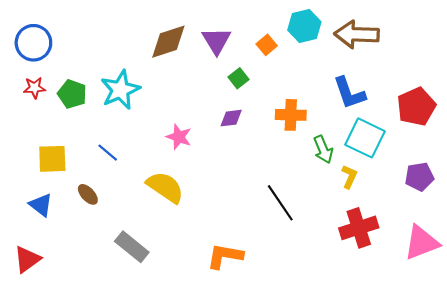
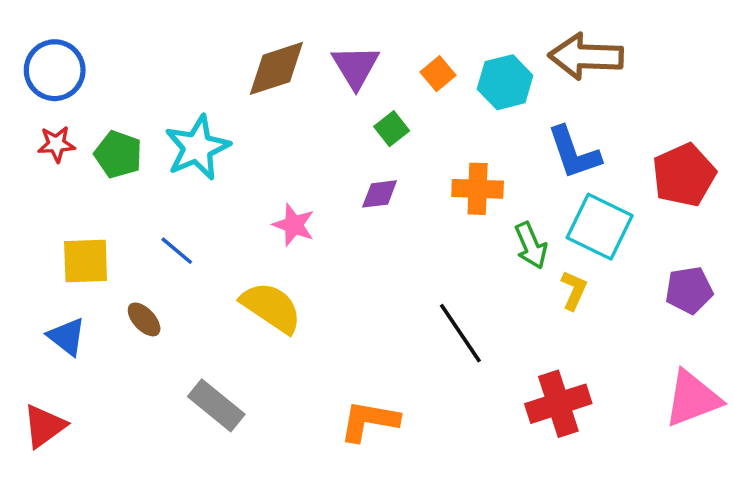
cyan hexagon: (304, 26) -> (505, 82), moved
red cross: (359, 228) -> (558, 404), moved

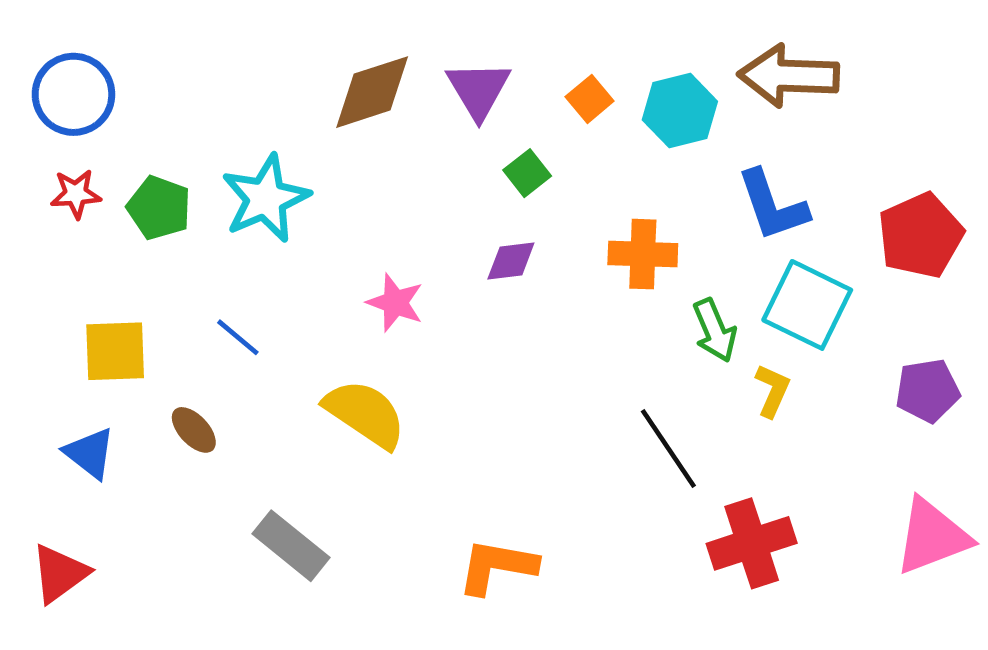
black line: (460, 333) -> (668, 448), moved

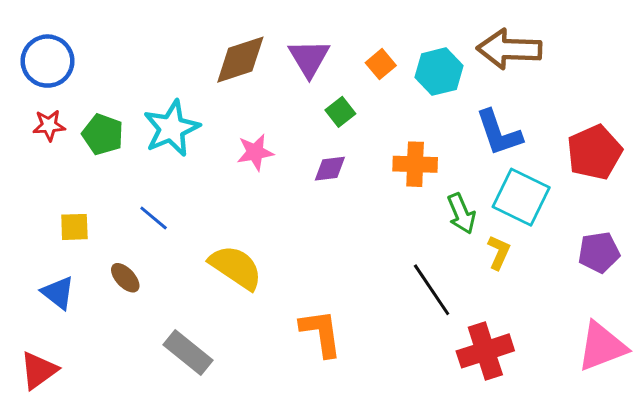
pink star: (395, 303) -> (255, 152), moved, turned -30
yellow square: (115, 351) -> (74, 227), size x0.7
orange L-shape: (497, 566) -> (321, 333), moved, turned 72

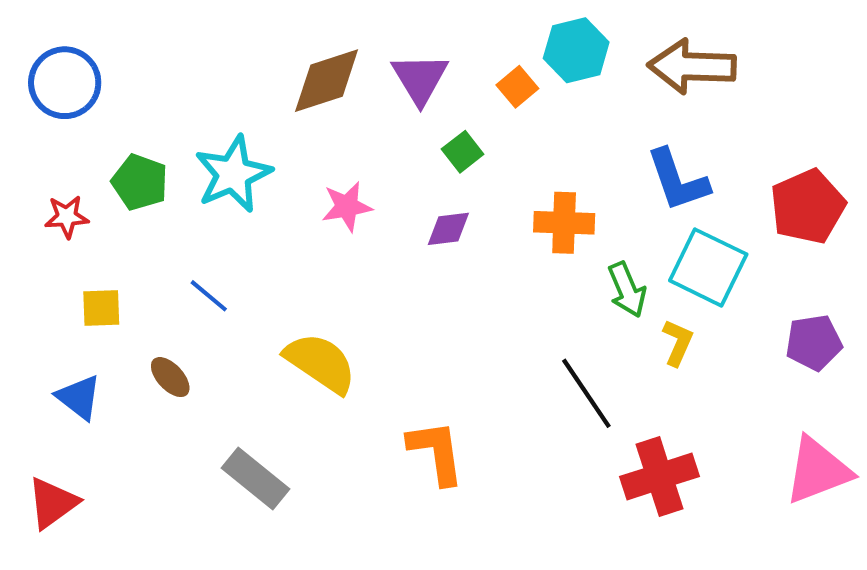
cyan hexagon: (439, 72) -> (576, 50), moved
red star: (49, 125) -> (67, 217), moved

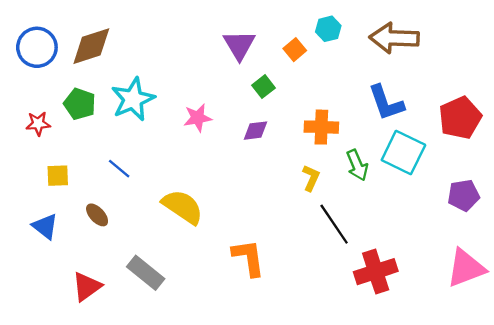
cyan hexagon: (576, 50) -> (328, 29), size x0.7
brown diamond: (327, 81) -> (91, 46), moved
yellow L-shape: (678, 343) -> (311, 178), moved
red triangle: (52, 503) -> (87, 287), moved

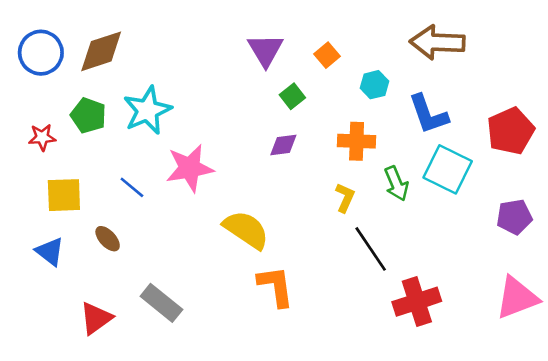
cyan hexagon: (328, 29) -> (374, 85), moved
pink star: (198, 118) -> (190, 168), moved, size x1.5
yellow square: (58, 176) -> (64, 195), size x1.4
yellow semicircle: (183, 207) -> (246, 230), moved

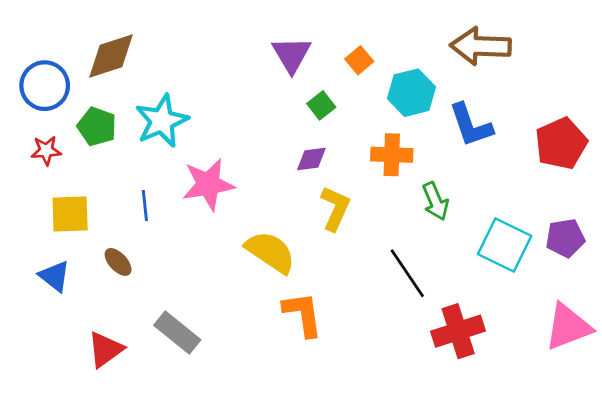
blue circle: (41, 53) -> (45, 86), moved
cyan hexagon: (374, 85) -> (411, 93), size x1.5
cyan square: (448, 169) -> (505, 245), moved
blue line: (132, 187) -> (145, 206), turned 44
yellow L-shape: (345, 198) -> (335, 208), moved, size x1.4

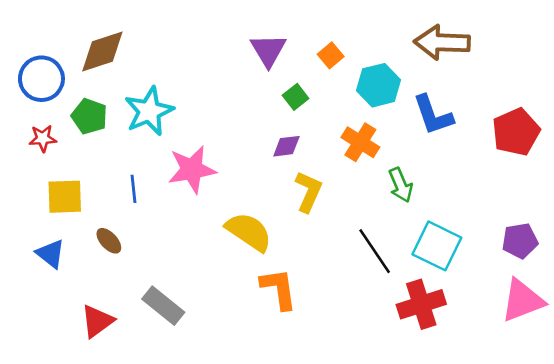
orange cross: (392, 155) -> (360, 142), turned 30
purple pentagon: (565, 238) -> (520, 241), moved
cyan square: (505, 245) -> (437, 246), moved

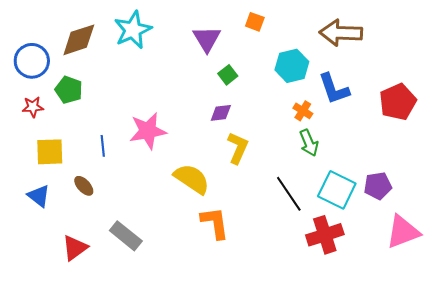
orange square: (331, 55) -> (255, 22), moved, turned -30
cyan star: (149, 111) -> (133, 30), moved
orange cross: (360, 142) -> (303, 111), moved, size x0.7
purple pentagon: (520, 241) -> (378, 186), moved

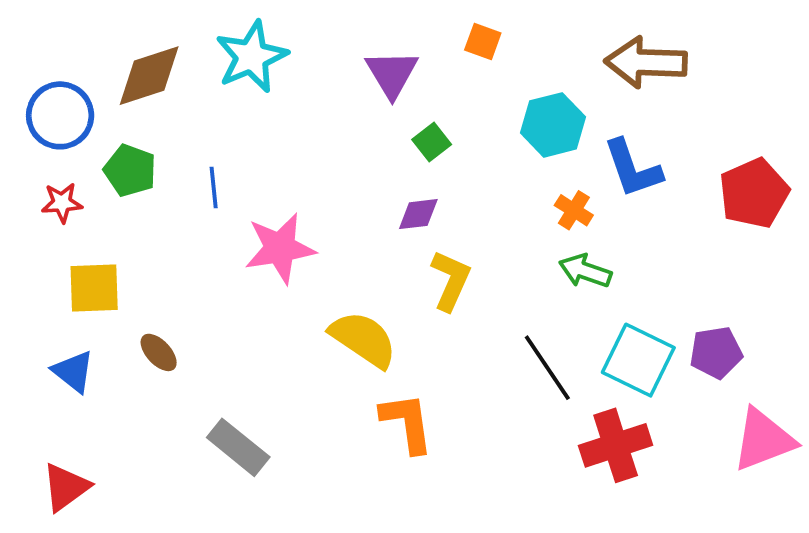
green arrow: (309, 143) -> (585, 271), turned 132
blue line: (103, 146) -> (214, 188), moved
red triangle: (75, 248) -> (66, 487), moved

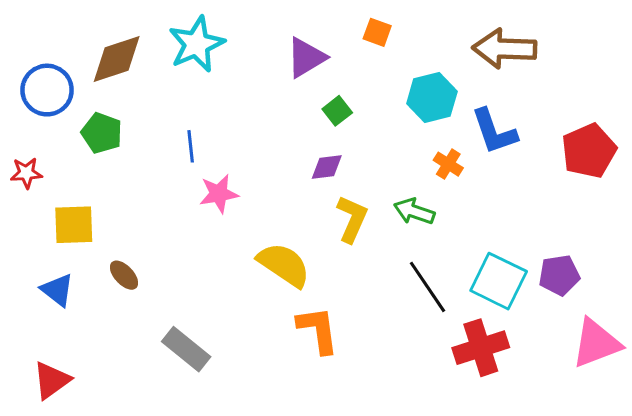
purple triangle: (392, 74) -> (306, 58), turned 30
blue line: (214, 188) -> (191, 146), moved
red star: (62, 203) -> (26, 173), moved
pink star: (280, 248) -> (219, 194), size x0.7
green arrow: (585, 271) -> (414, 211), moved

